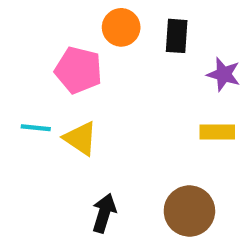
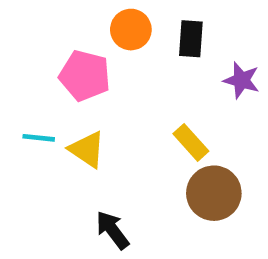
yellow rectangle: (217, 132) -> (191, 142), moved, turned 48
brown circle: (189, 211) -> (214, 193), moved
black arrow: (104, 213) -> (112, 230), turned -54

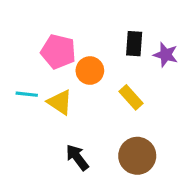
orange circle: (131, 30) -> (90, 71), moved
black rectangle: (191, 39) -> (134, 44), moved
brown circle: (214, 193) -> (137, 156), moved

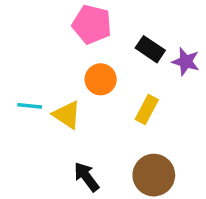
black rectangle: (134, 44) -> (150, 49), turned -60
pink pentagon: (58, 52) -> (92, 24), moved
yellow rectangle: (131, 97) -> (147, 109), turned 70

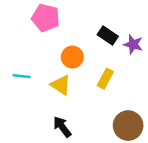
pink pentagon: (92, 24) -> (46, 18), moved
yellow triangle: (67, 115) -> (61, 85), moved
brown circle: (154, 175) -> (128, 126), moved

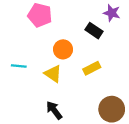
purple star: (133, 44) -> (112, 13), moved
yellow rectangle: (105, 79) -> (92, 68), turned 35

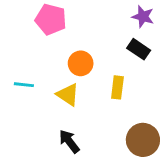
black rectangle: (94, 31) -> (139, 49), moved
yellow rectangle: (92, 68) -> (117, 87), turned -56

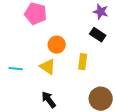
cyan line: (24, 85) -> (16, 69), moved

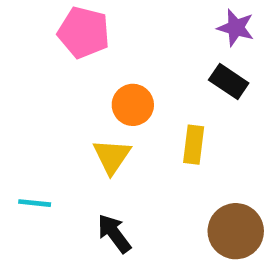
yellow triangle: (48, 67) -> (112, 156), turned 30
cyan line: (16, 69) -> (35, 203), moved

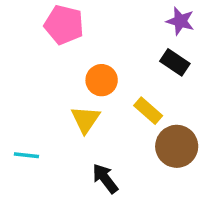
yellow rectangle: (194, 145) -> (148, 111), turned -56
brown circle: (236, 231) -> (177, 146), moved
black arrow: (114, 234) -> (105, 178), moved

